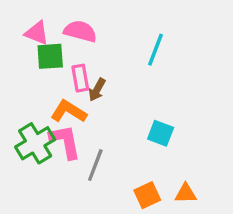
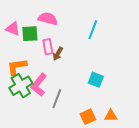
pink triangle: (37, 33) -> (13, 29), moved
orange L-shape: (69, 112) -> (17, 67), moved, turned -40
pink L-shape: (65, 142) -> (39, 85), turned -130

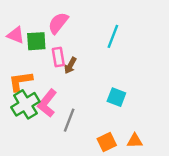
pink semicircle: (48, 19) -> (58, 23), turned -66

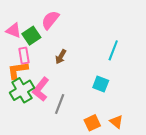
cyan line: (113, 36) -> (113, 50), moved
green square: (36, 41) -> (31, 36), turned -30
pink rectangle: (58, 57) -> (24, 56), moved
orange triangle: (135, 141) -> (116, 122), turned 40

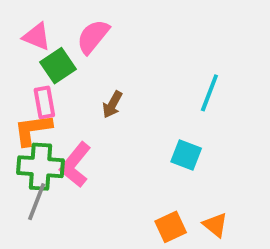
pink triangle: (14, 30) -> (37, 37), moved
green cross: (22, 90) -> (40, 167), turned 35
gray line: (60, 104) -> (37, 202), moved

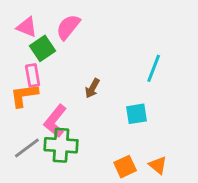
brown arrow: (112, 104) -> (92, 88), moved
cyan square: (186, 155) -> (136, 114), turned -30
green cross: (40, 167) -> (61, 145), moved
gray line: (37, 202) -> (27, 148), turned 32

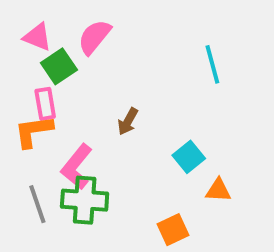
cyan line: (154, 68) -> (212, 64), moved, turned -36
cyan square: (136, 114) -> (189, 157), turned -30
gray line: (27, 148) -> (37, 204), turned -72
orange triangle: (158, 165) -> (218, 190), moved, turned -36

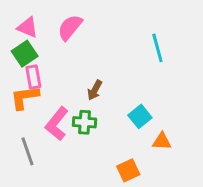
green square: (59, 66) -> (25, 54), moved
green cross: (85, 200) -> (84, 122), moved, size x0.7

